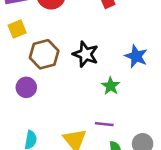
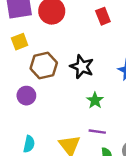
green star: (111, 86) -> (95, 100), moved

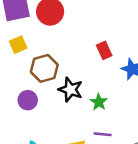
red rectangle: (103, 16) -> (104, 50), moved
black star: (82, 67) -> (71, 90), moved

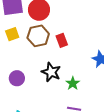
red rectangle: (104, 50) -> (62, 40), moved
brown hexagon: (44, 68) -> (38, 36), moved

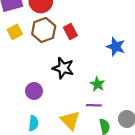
purple circle: (17, 78) -> (34, 91), moved
green star: (73, 83) -> (97, 84), moved

